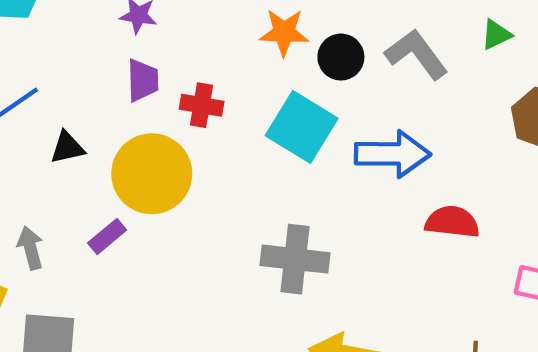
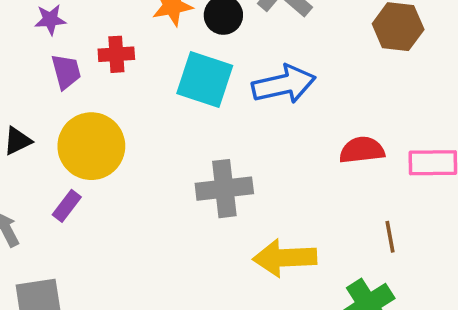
red cross: (202, 105) -> (116, 54), moved
red semicircle: (452, 222) -> (362, 150), moved

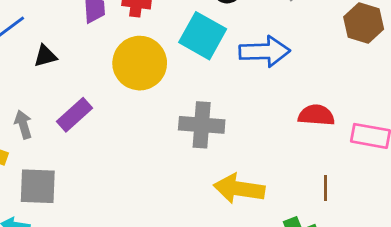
yellow circle: (91, 146) -> (140, 63), moved
purple rectangle: (67, 206) -> (74, 115), size x1.4

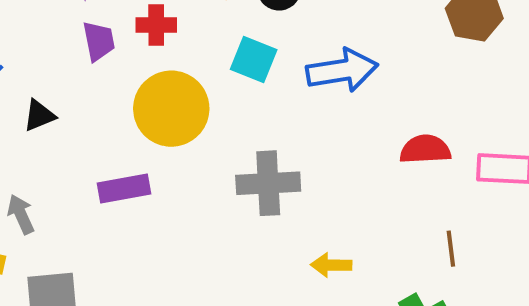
cyan square: (203, 36) -> (254, 60), size x0.7
purple rectangle: (74, 115) -> (124, 188), moved, turned 39
yellow arrow: (239, 189) -> (331, 265), size x0.6

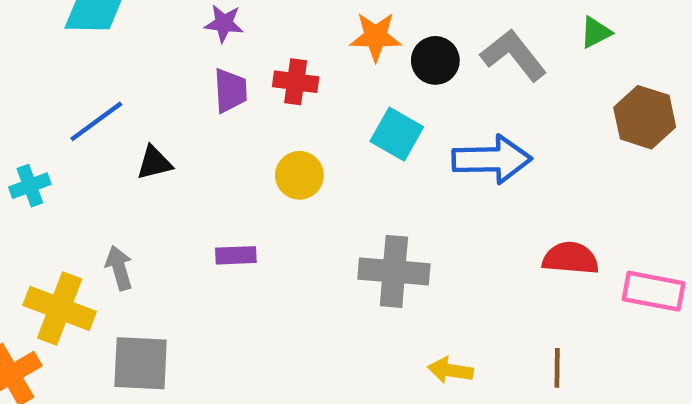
yellow circle: (171, 109) -> (299, 175), size x0.6
purple rectangle: (124, 188) -> (236, 255), size x0.7
brown line: (451, 249) -> (557, 368), moved

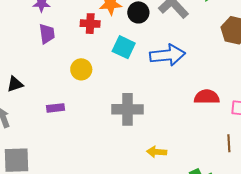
red cross: (296, 82) -> (90, 24), moved
black triangle: (154, 163) -> (15, 84), moved
brown line: (557, 368) -> (229, 143), moved

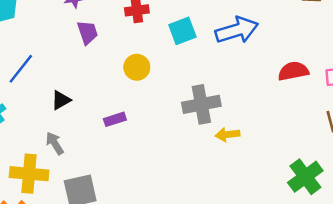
cyan square: (124, 47) -> (182, 31), turned -35
yellow arrow: (157, 152) -> (228, 134), moved

